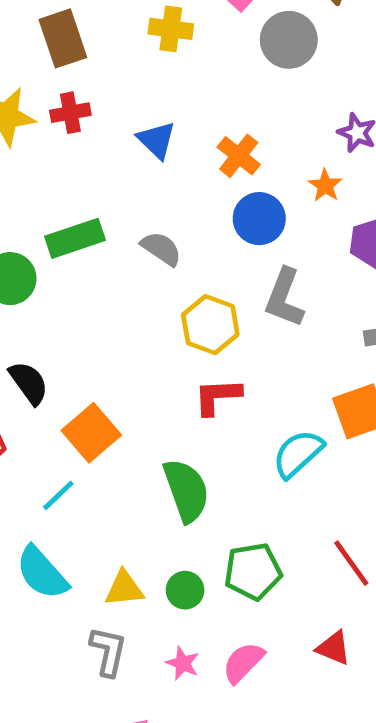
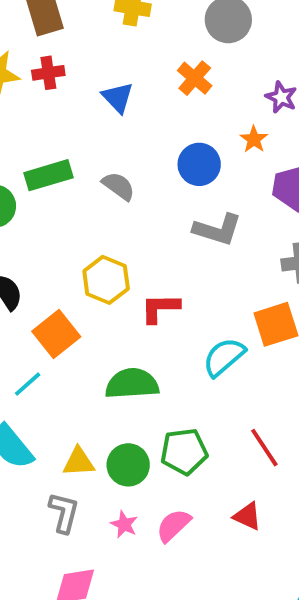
orange cross: (239, 156) -> (195, 78), moved
gray L-shape: (284, 298) -> (217, 230), turned -96
yellow hexagon: (210, 325) -> (106, 280), moved
green semicircle: (186, 490) -> (132, 384), turned -76
green circle: (185, 590) -> (128, 465), size x1.4

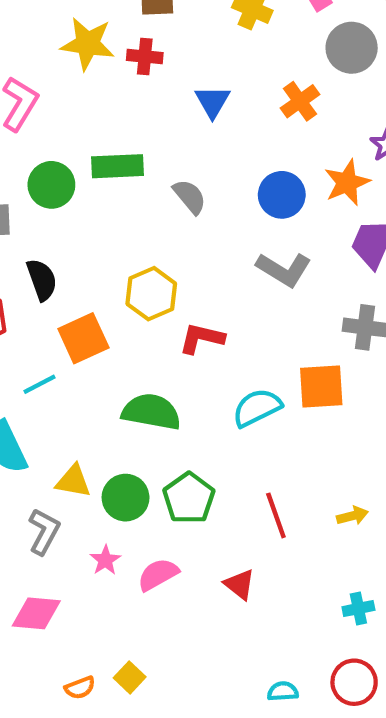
orange star: (254, 139) -> (347, 183), size x1.5
green pentagon: (184, 452) -> (189, 498), turned 30

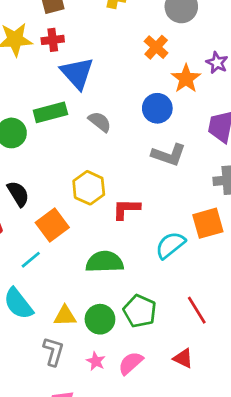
blue triangle: (212, 102) -> (77, 73), moved, size x1.5
orange star: (347, 183) -> (186, 79), moved

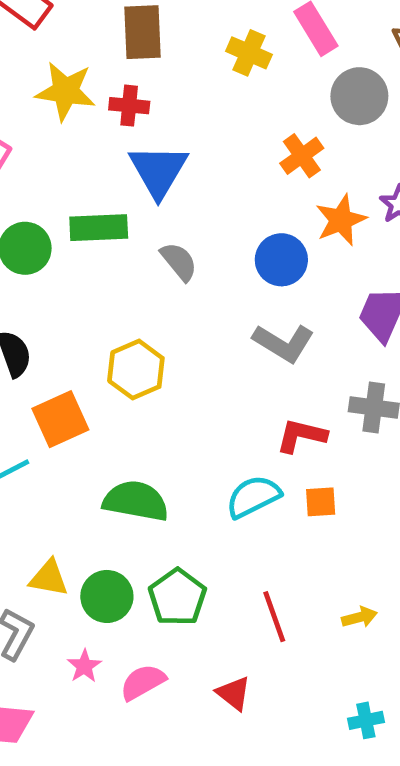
red L-shape: (126, 209) -> (301, 436), moved
orange square: (208, 223) -> (321, 502), moved, size x0.6

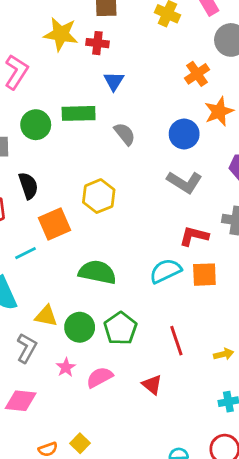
blue triangle: (158, 171) -> (114, 81), size x0.6
orange square: (321, 502) -> (204, 275), size x1.4
yellow arrow: (359, 617) -> (224, 354), moved

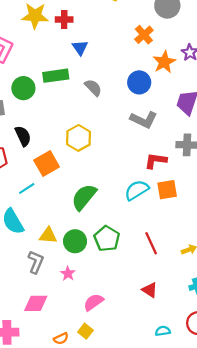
green semicircle: (97, 272) -> (84, 197), turned -56
pink semicircle: (100, 377) -> (94, 302), moved
red triangle: (152, 385) -> (150, 290), moved

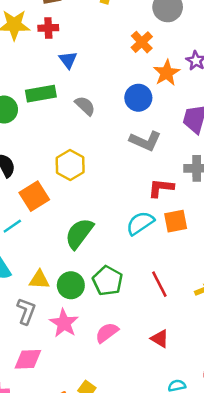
pink star: (68, 274) -> (64, 323), size x1.6
pink semicircle: (94, 302) -> (107, 333), moved

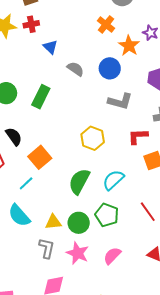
green rectangle: (41, 94) -> (41, 97), moved, turned -45
gray semicircle: (85, 106) -> (76, 69), moved
yellow hexagon: (70, 165) -> (93, 138), moved
cyan semicircle: (140, 223) -> (113, 180), moved

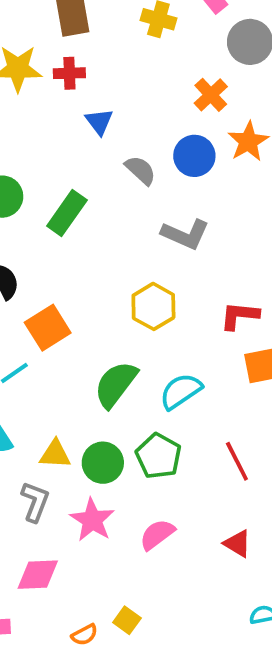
blue circle: (110, 68) -> (194, 156), moved
gray L-shape: (120, 101) -> (185, 234), moved

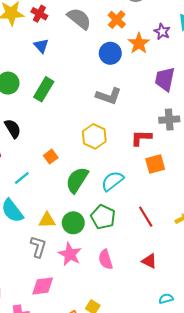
red cross: (69, 73) -> (39, 14), turned 35
blue triangle: (99, 122) -> (41, 46), moved
gray semicircle: (140, 170) -> (79, 19), moved, size x1.4
orange square: (48, 328) -> (51, 157), moved, size x0.6
pink semicircle: (157, 534) -> (106, 259), turned -66

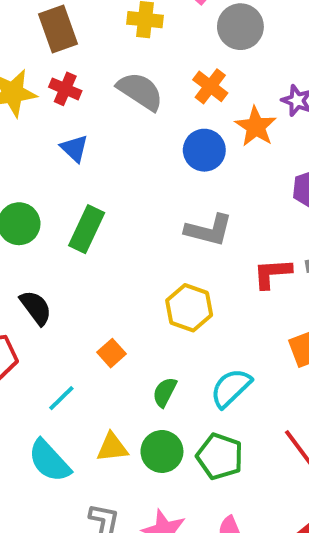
red L-shape: (141, 138) -> (272, 273), moved
green semicircle: (77, 180) -> (165, 392), size x0.6
yellow triangle: (47, 220) -> (112, 447), moved
green circle: (73, 223) -> (162, 451), moved

